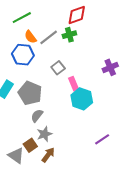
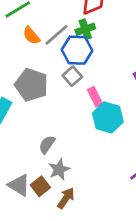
blue hexagon: (23, 55) -> (77, 50), moved
gray pentagon: (30, 93) -> (31, 85), moved
gray triangle: (16, 155) -> (19, 185), moved

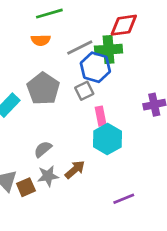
green cross: (85, 29) -> (108, 50), size x1.4
orange semicircle: (31, 36) -> (41, 40), moved, turned -66
brown arrow: (66, 198) -> (75, 170), moved

